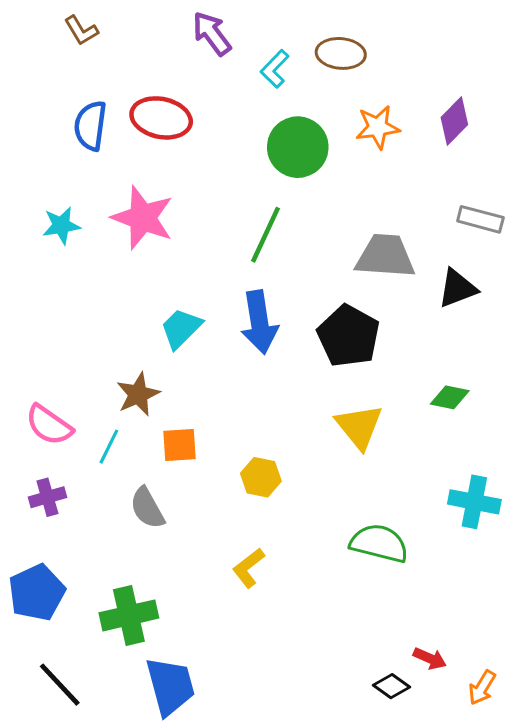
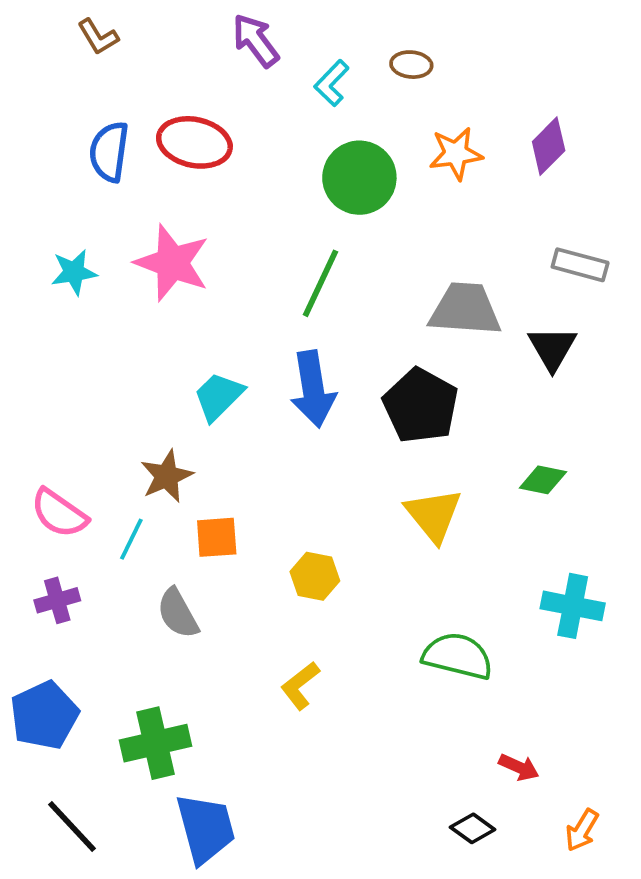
brown ellipse: (341, 53) -> (411, 65), size x0.7
black triangle: (457, 288) -> (552, 348), turned -39
red arrow: (430, 658) -> (519, 767), moved

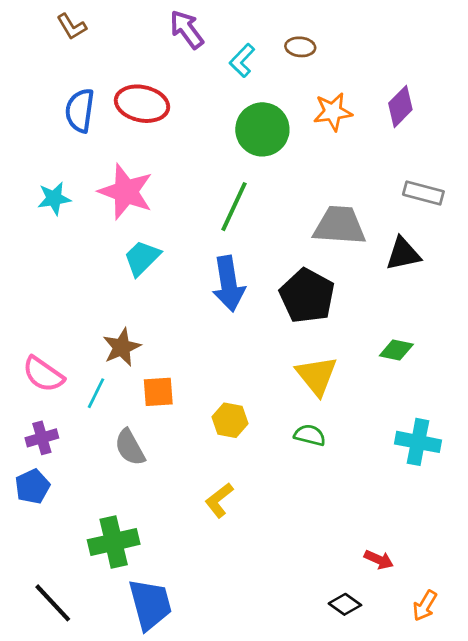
black triangle: (552, 348) -> (403, 254), turned 48
cyan trapezoid: (219, 396) -> (142, 258), moved
green semicircle: (458, 656) -> (310, 435), moved, size x0.6
blue pentagon: (44, 715) -> (32, 487), moved, size x0.7

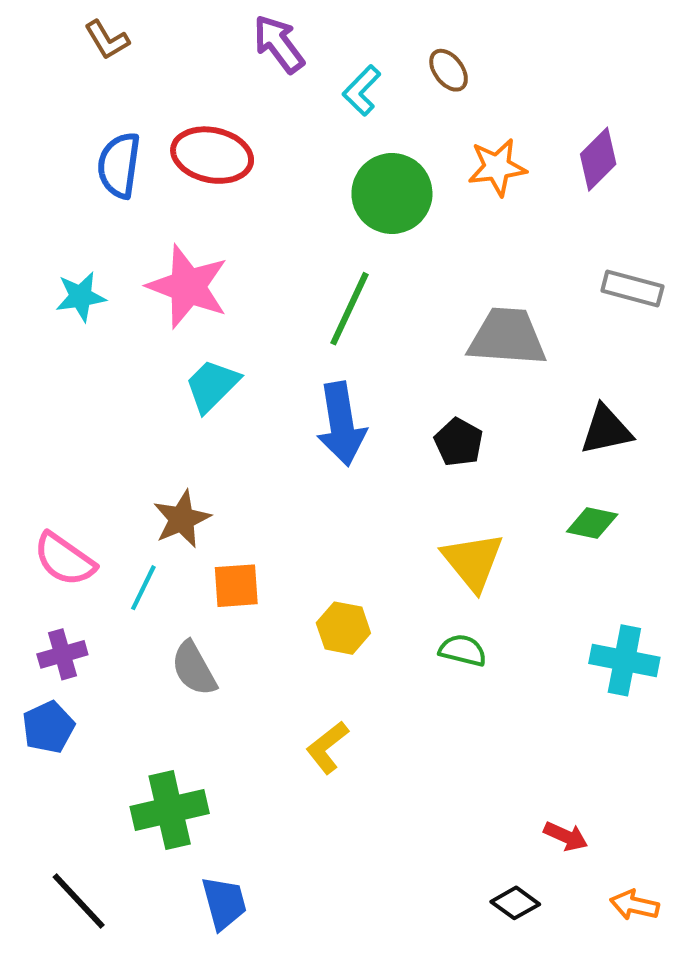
brown ellipse: (300, 47) -> (449, 70), turned 48
black triangle: (403, 254) -> (606, 430), moved
black pentagon: (307, 296) -> (459, 442), size x0.6
blue trapezoid: (150, 604) -> (224, 903), size x0.7
orange arrow: (425, 606) -> (635, 905), turned 72

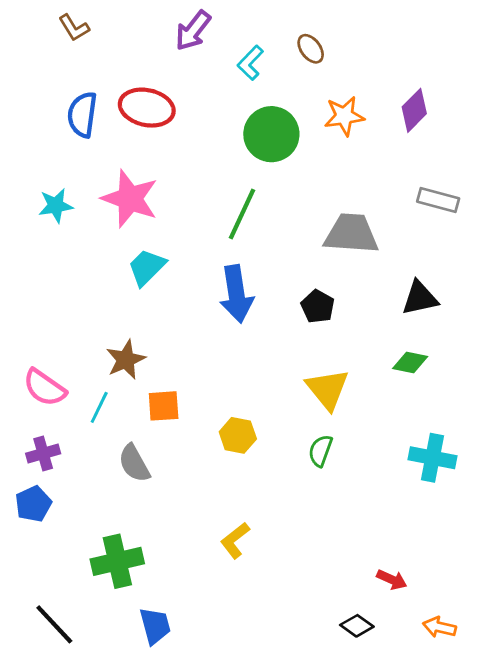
purple arrow: (279, 44) -> (193, 31), turned -105
green semicircle: (463, 650) -> (320, 451), turned -84
yellow L-shape: (327, 747) -> (235, 540), moved

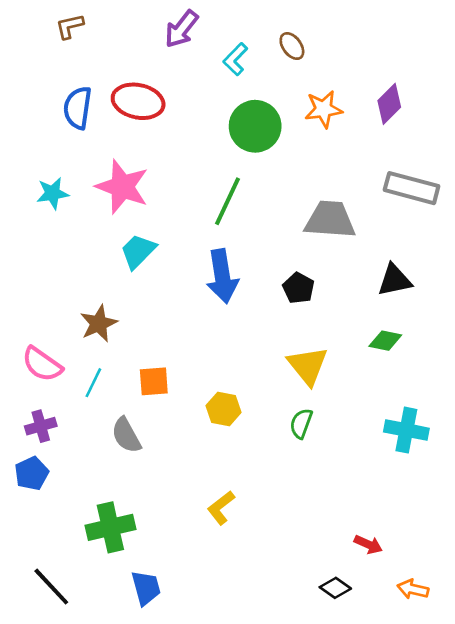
brown L-shape: (74, 28) -> (70, 26), turned 108
gray rectangle: (438, 200) -> (412, 188), size x1.4
brown star: (126, 360) -> (99, 324), moved

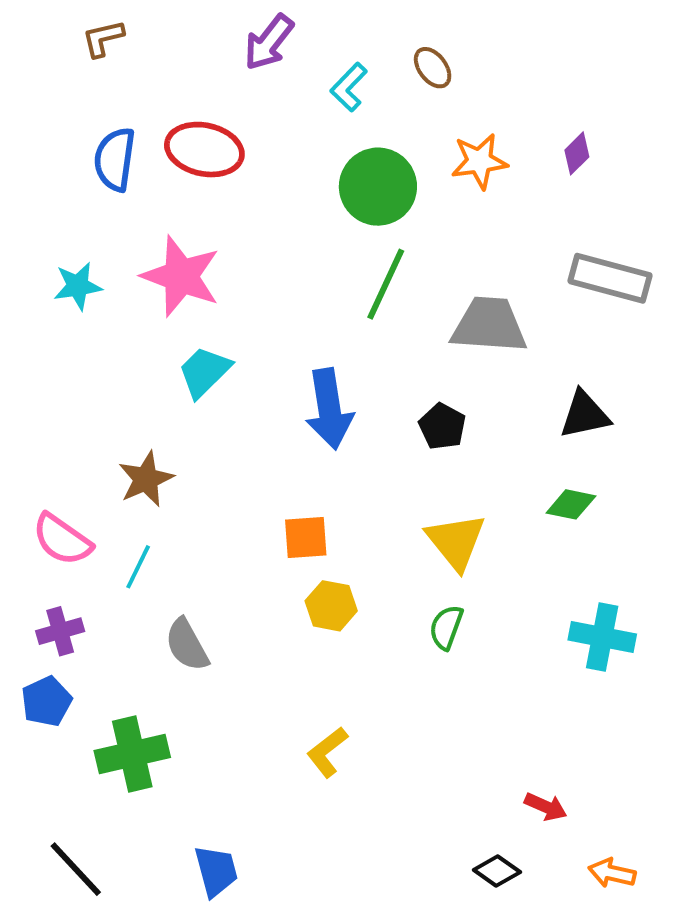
purple diamond: (389, 104) -> (577, 153), size x0.7
green line: (228, 201) -> (386, 284), moved
orange square: (154, 381) -> (306, 538), moved
green cross: (110, 527) -> (132, 754), moved

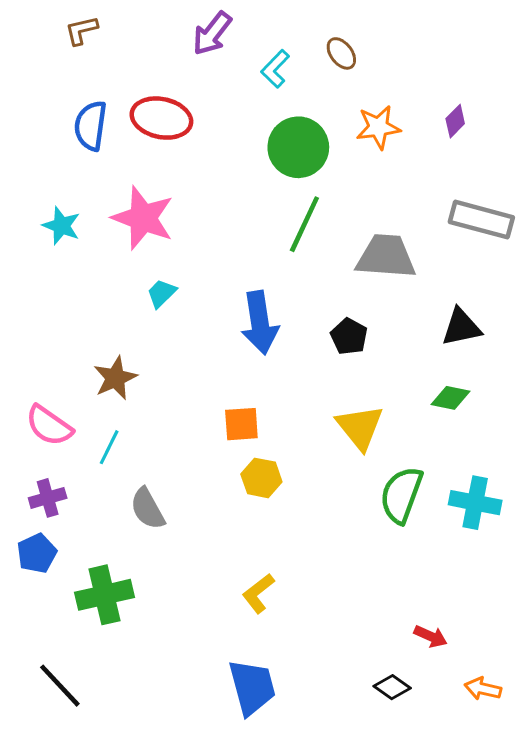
cyan star: (78, 286) -> (61, 226), turned 30
cyan trapezoid: (204, 372) -> (161, 293), size x0.7
green semicircle: (446, 627) -> (401, 495), moved, size x1.6
blue trapezoid: (216, 871) -> (252, 687), moved, size x1.4

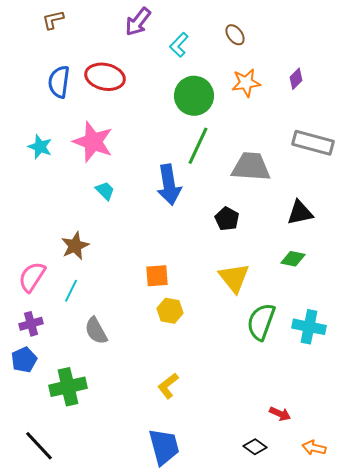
brown ellipse: (341, 53) -> (235, 35), moved
cyan trapezoid: (161, 293) -> (105, 191), turned 90
blue arrow: (260, 323) -> (169, 185), moved
pink semicircle: (49, 426) -> (32, 277), turned 88

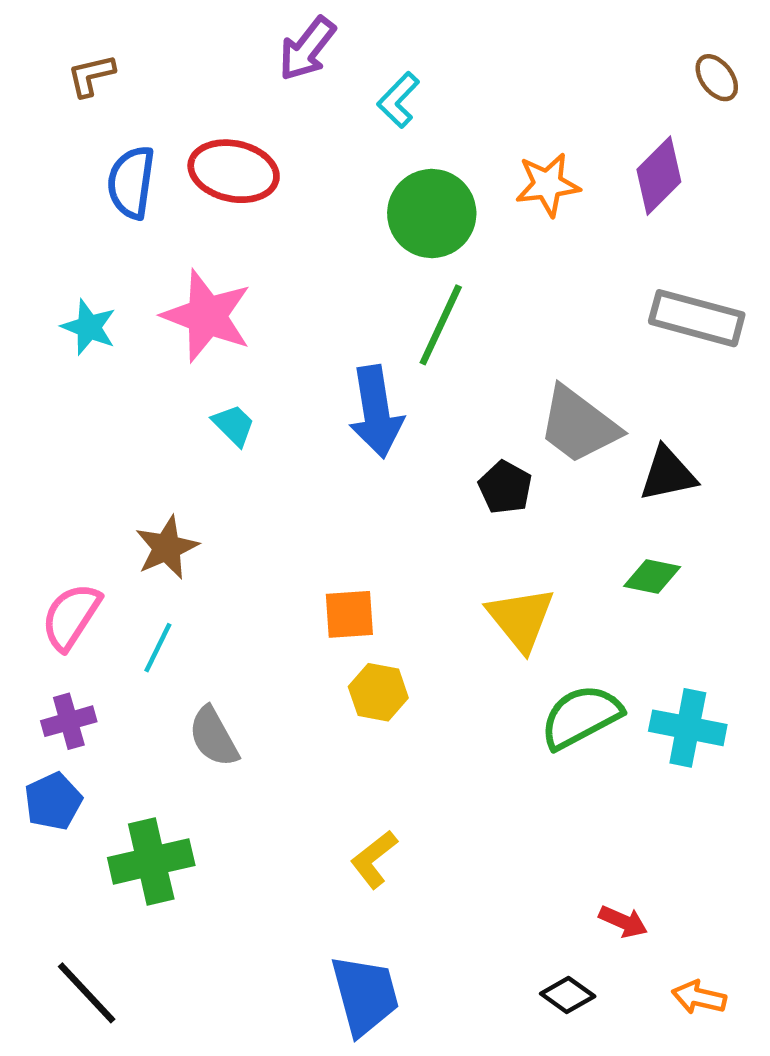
brown L-shape: (53, 20) -> (91, 75), moved
brown ellipse: (235, 35) -> (717, 78), moved
purple diamond: (296, 79) -> (659, 176), size x1.6
gray trapezoid: (251, 167) -> (579, 425), moved, turned -147
green semicircle: (261, 322) -> (581, 717), turned 42

